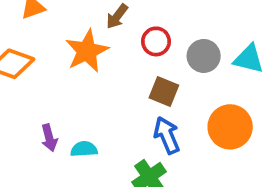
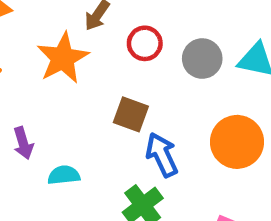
brown square: (164, 91) -> (131, 114), moved
purple arrow: (49, 138) -> (23, 143), moved

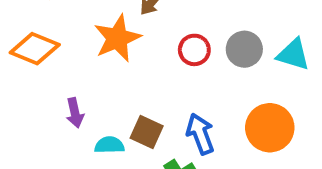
red circle: (145, 43) -> (194, 50), moved
brown square: (131, 114) -> (147, 132), moved

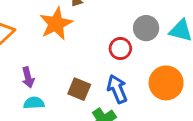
red circle: (194, 50) -> (120, 49), moved
cyan semicircle: (109, 145) -> (34, 103), moved

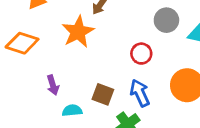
gray circle: (146, 28) -> (166, 20), moved
cyan semicircle: (34, 103) -> (72, 110), moved

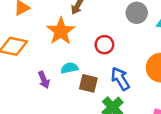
red circle: (141, 54) -> (104, 45), moved
cyan semicircle: (72, 110) -> (69, 68), moved

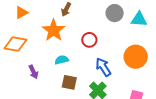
purple arrow: (44, 80) -> (33, 72), moved
brown square: (88, 83) -> (69, 82), moved

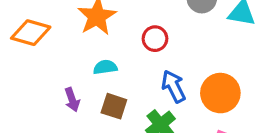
orange circle: (136, 57) -> (220, 93), moved
purple arrow: (33, 72) -> (72, 100), moved

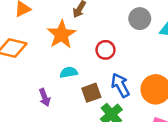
brown square: (114, 106) -> (91, 93), moved, turned -36

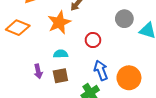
brown square: (91, 93) -> (60, 76), moved

